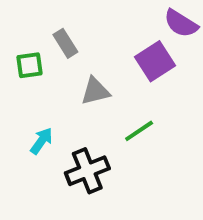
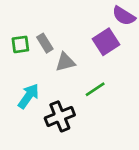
gray rectangle: (65, 43) -> (45, 43), moved
cyan arrow: (42, 141) -> (29, 96), size x1.4

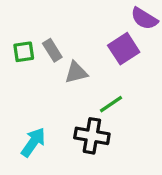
cyan arrow: (29, 96) -> (33, 142), moved
black cross: (60, 116) -> (92, 136), moved, turned 32

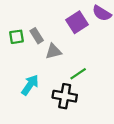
purple square: (124, 49) -> (77, 22), moved
cyan arrow: (33, 142) -> (30, 85), moved

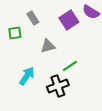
gray rectangle: (37, 36) -> (33, 18), moved
black cross: (65, 96) -> (58, 86), turned -30

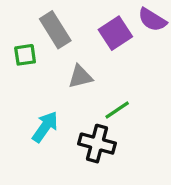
gray rectangle: (33, 18) -> (55, 30), size x1.5
black cross: (58, 86) -> (97, 144), turned 35

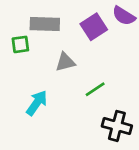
gray rectangle: (55, 30) -> (45, 24), turned -56
black cross: (97, 144) -> (117, 126), moved

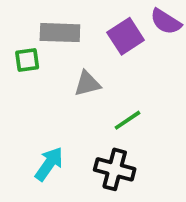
cyan arrow: (37, 103) -> (49, 164), moved
black cross: (117, 126) -> (115, 169), moved

